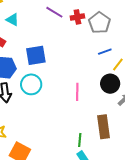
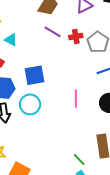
pink line: (77, 92) -> (76, 99), moved
green line: (80, 140) -> (79, 159), turned -48

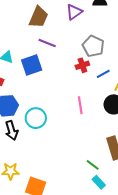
red cross: (76, 37) -> (82, 65), moved
blue square: (34, 75) -> (32, 65), moved

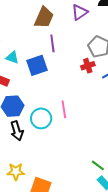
purple line: (47, 43) -> (52, 43), turned 60
pink line: (80, 105) -> (64, 109), moved

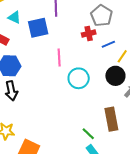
pink line: (64, 109) -> (59, 58), moved
cyan circle: (41, 118) -> (79, 78), moved

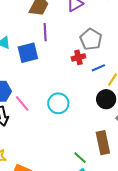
pink line: (59, 58) -> (22, 103), moved, turned -36
cyan circle: (79, 78) -> (58, 103), moved

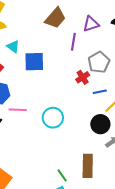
purple line: (45, 32) -> (73, 42), moved
red cross: (78, 57) -> (83, 77), turned -32
pink line: (22, 103) -> (18, 110), turned -60

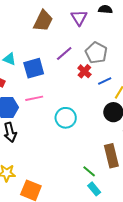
purple triangle: (91, 24) -> (79, 18), turned -30
purple line: (73, 42) -> (64, 54), moved, turned 54
pink line: (18, 110) -> (34, 98), moved

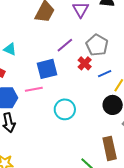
blue square: (34, 68) -> (47, 69), moved

